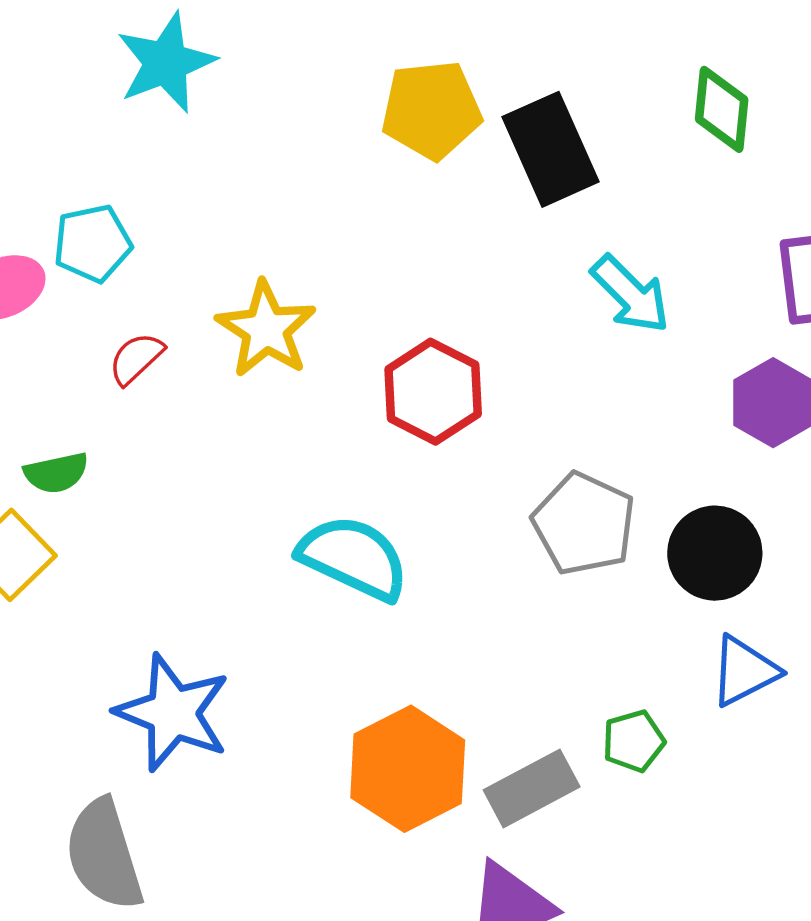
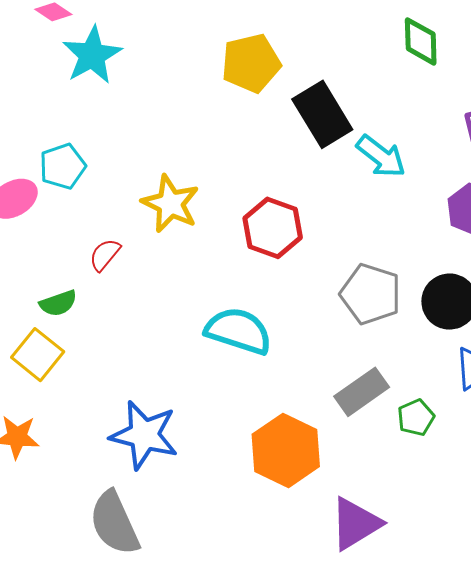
black rectangle: (550, 149) -> (322, 114), moved
red semicircle: (136, 358) -> (105, 255), moved
gray rectangle: (532, 788) -> (362, 392), moved

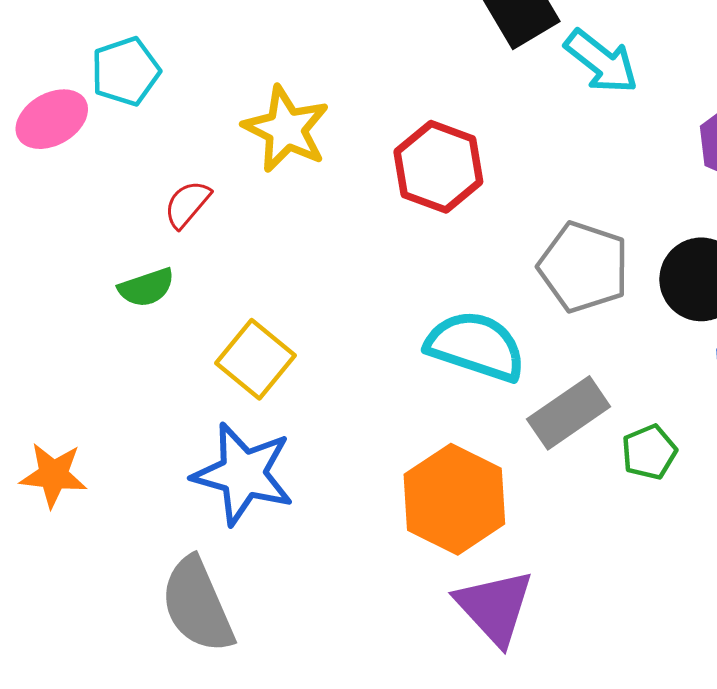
green semicircle: (58, 303) -> (146, 288), moved
cyan semicircle: (238, 331) -> (476, 346), moved
yellow square: (38, 355) -> (255, 359), moved
purple triangle: (355, 524) -> (495, 607), moved, turned -42

